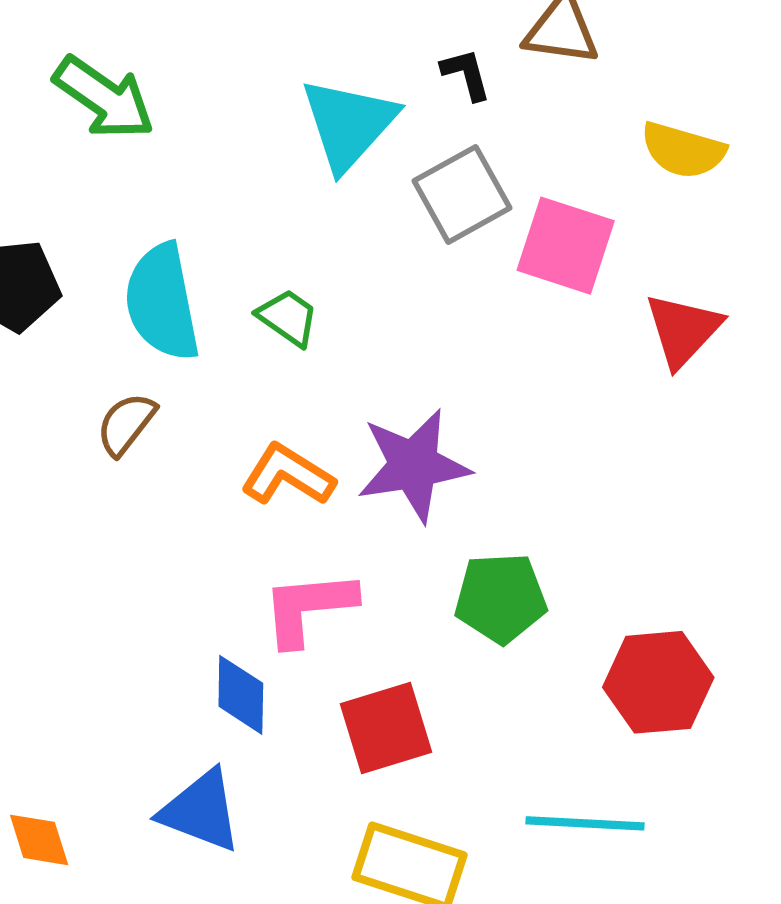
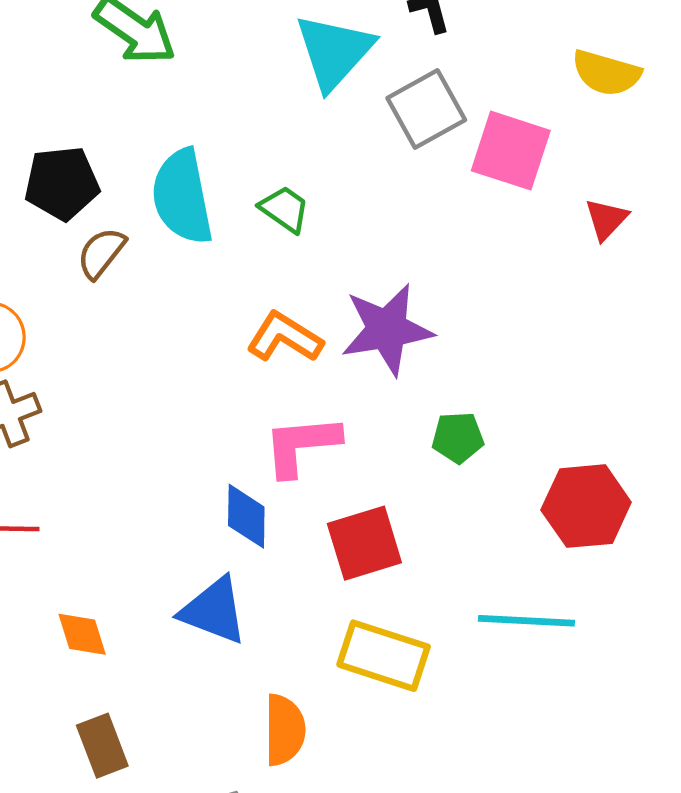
red triangle: (683, 330) -> (606, 219), size x0.7
brown semicircle: (126, 424) -> (101, 253), moved
green pentagon: (501, 598) -> (458, 437), size x0.7

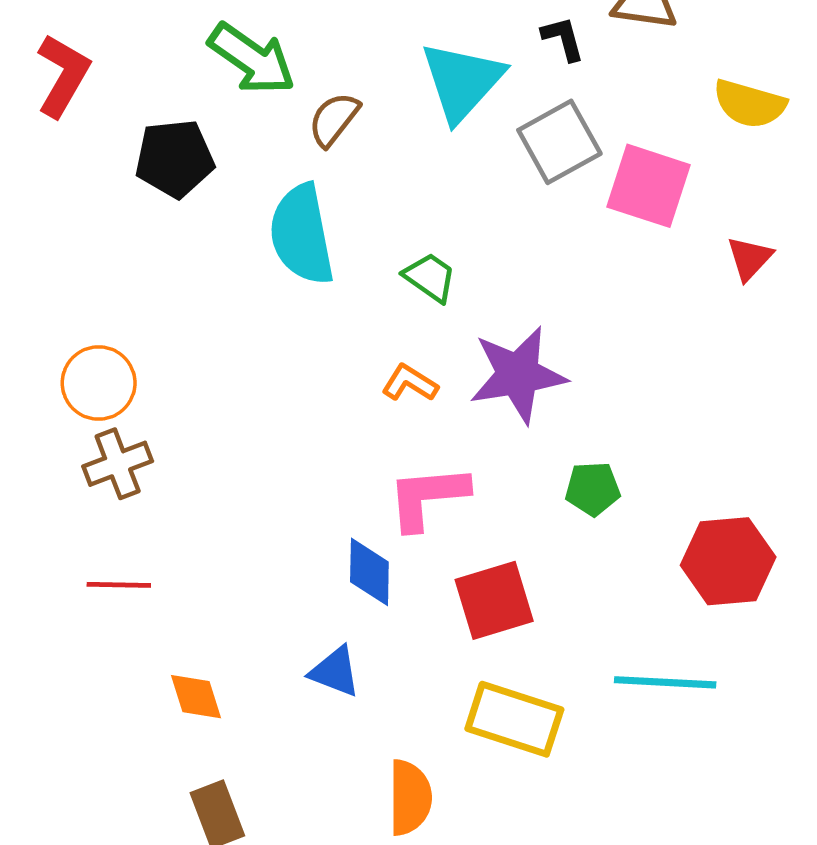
black pentagon: (62, 183) -> (175, 159), moved
green trapezoid: (285, 209) -> (430, 277), moved
brown semicircle: (101, 253) -> (334, 119), moved
orange L-shape: (285, 337) -> (410, 383), size x0.7
blue triangle: (214, 611) -> (335, 672), size x0.7

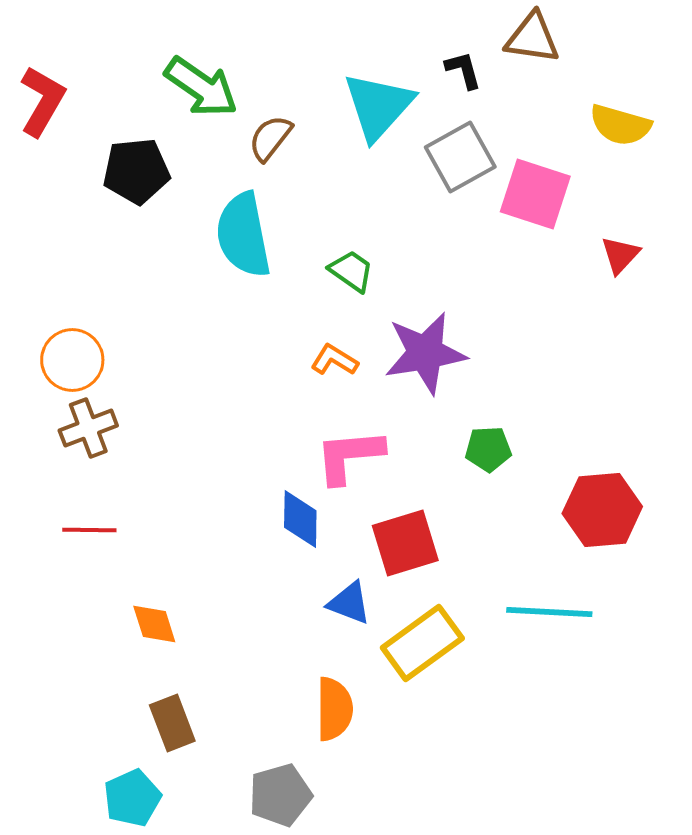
blue triangle: (335, 672) -> (349, 603), moved
yellow rectangle: (514, 719) -> (422, 643), turned -54

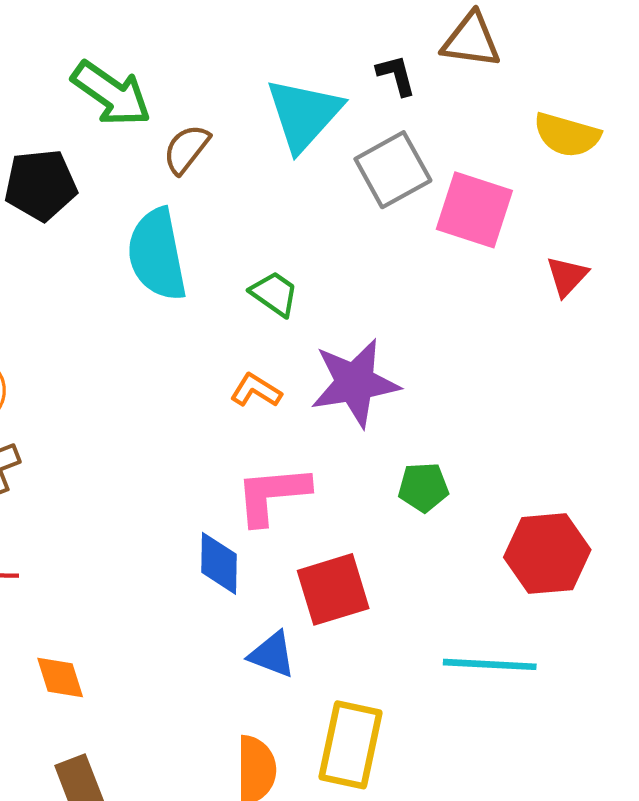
yellow rectangle: (422, 643) -> (351, 745), moved, turned -42

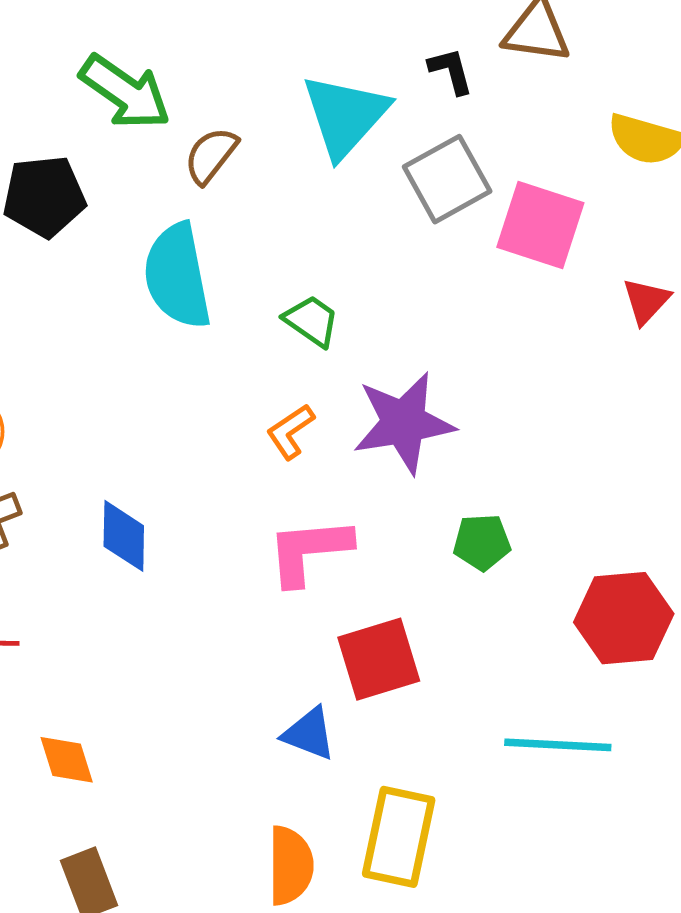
orange L-shape: (256, 390) -> (290, 432), turned -66
blue diamond: (219, 563) -> (124, 536), moved

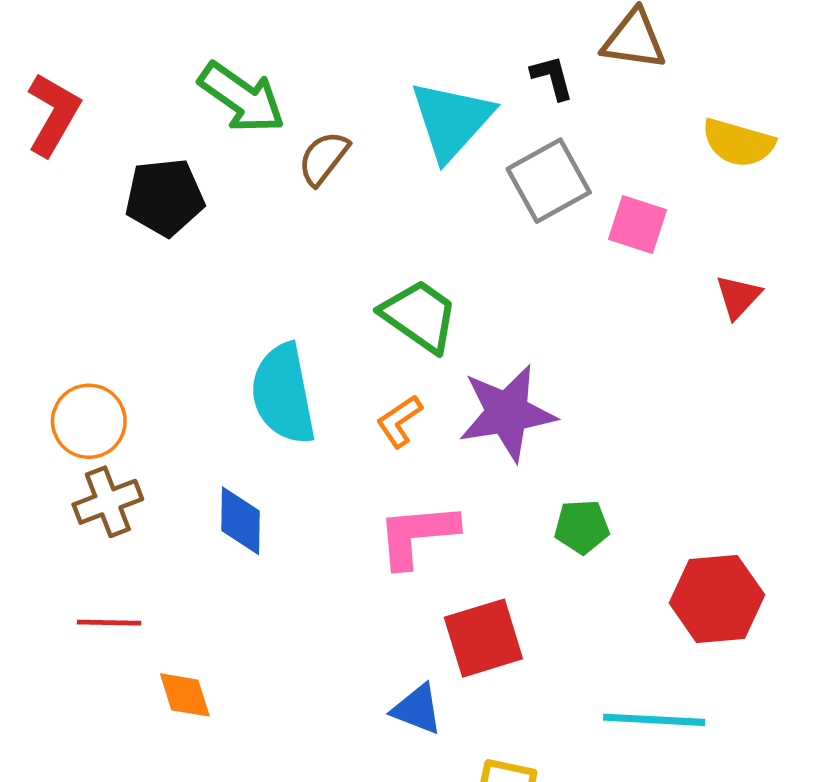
pink square: (540, 225) -> (638, 224), size x0.7
cyan semicircle: (177, 276) -> (283, 394), moved
green trapezoid: (312, 321) -> (419, 316), size x1.5
orange diamond: (67, 760) -> (185, 695), moved

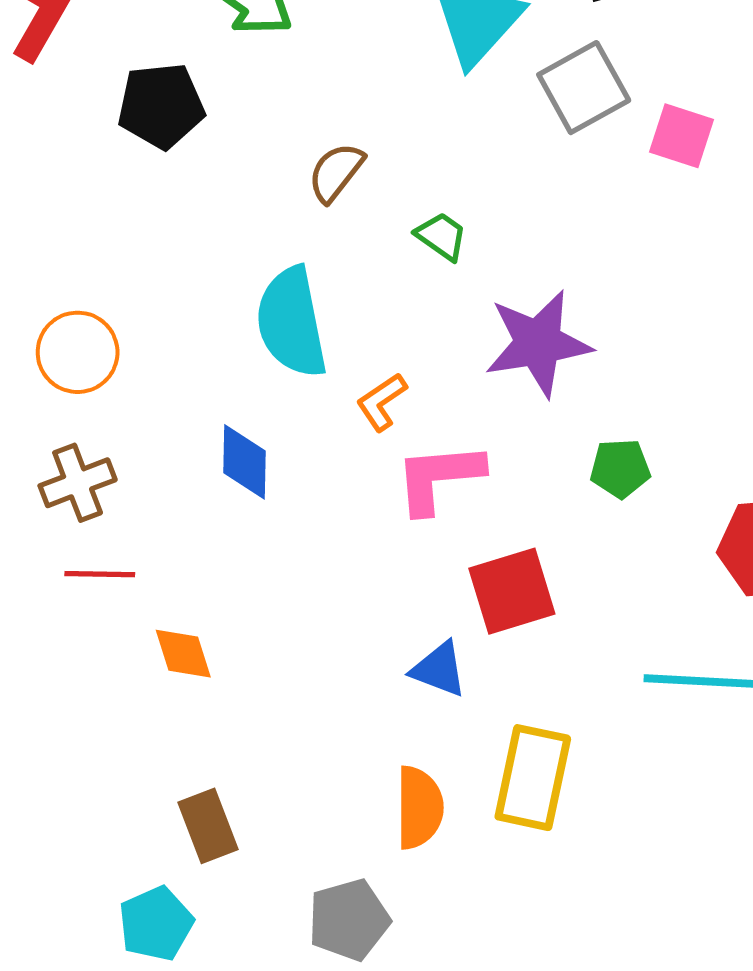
brown semicircle: (323, 158) -> (336, 172), moved
green trapezoid: (419, 316) -> (441, 236), size x0.6
orange L-shape: (399, 421) -> (381, 402), moved
brown cross: (108, 502) -> (78, 483), moved

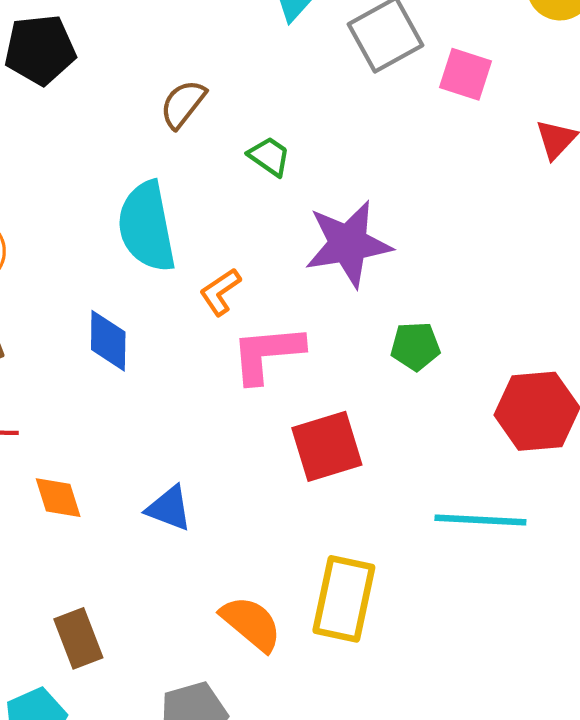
blue triangle: (439, 669) -> (169, 508), moved
orange semicircle: (419, 808) -> (251, 623), turned -50

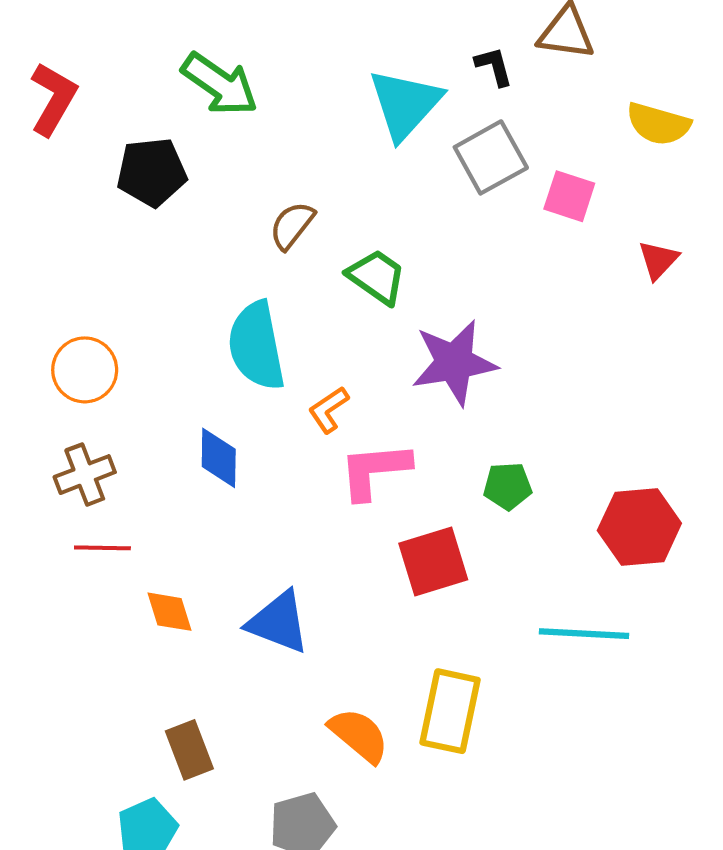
green trapezoid: (269, 156) -> (377, 277), size x1.4
green pentagon: (415, 346) -> (508, 486), moved
blue triangle: (169, 508) -> (278, 622), size x1.4

